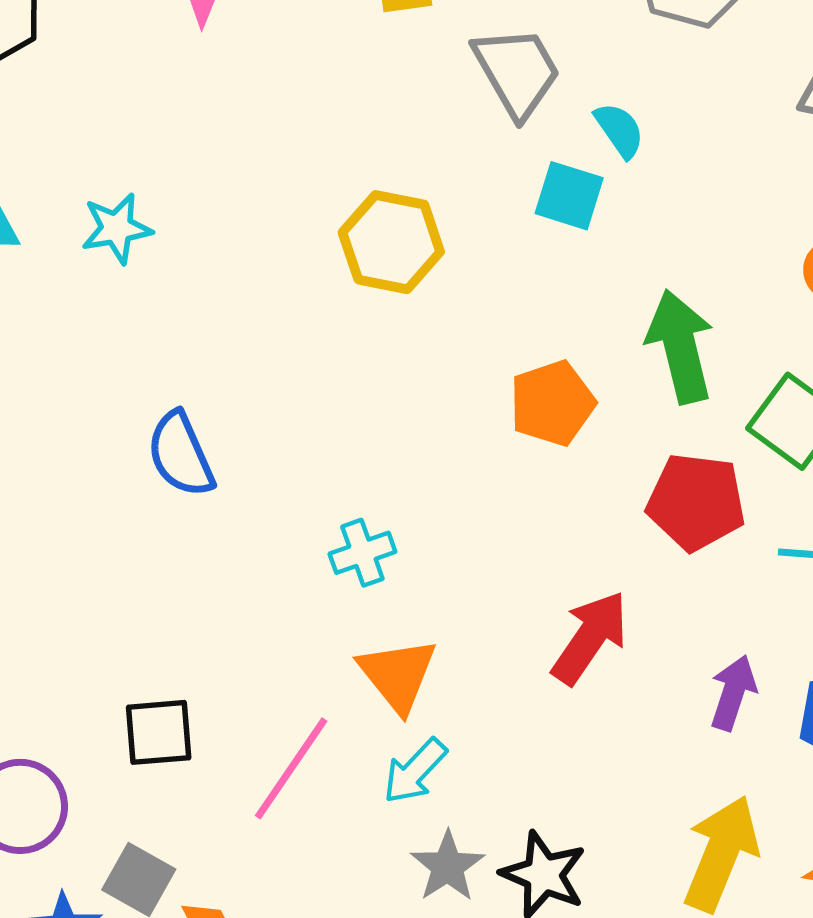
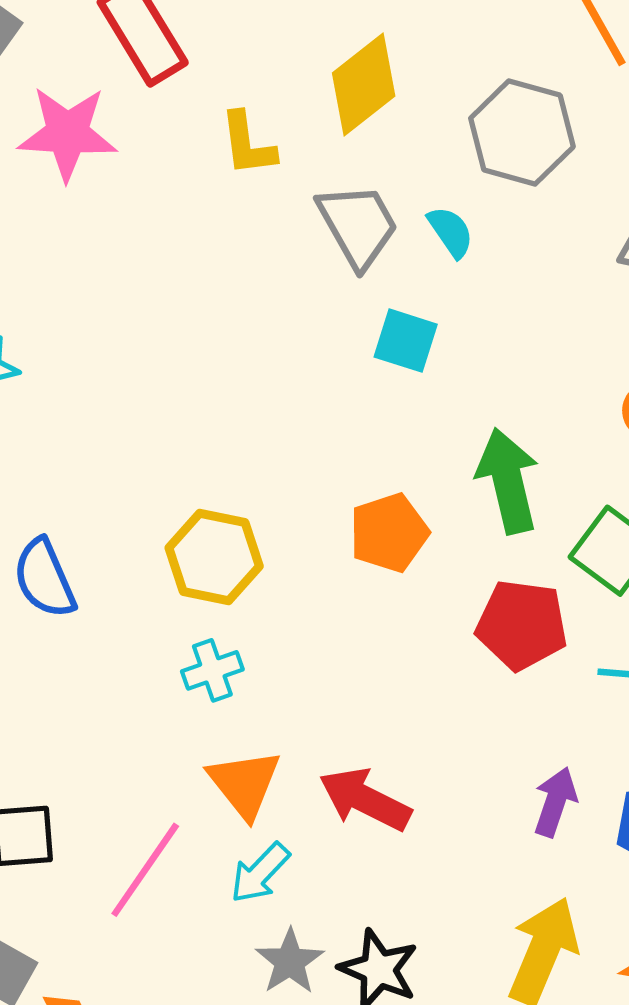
cyan semicircle: (619, 130) -> (451, 232), moved
yellow hexagon: (391, 242) -> (214, 557), moved
red arrow: (590, 638) -> (365, 799), moved, turned -98

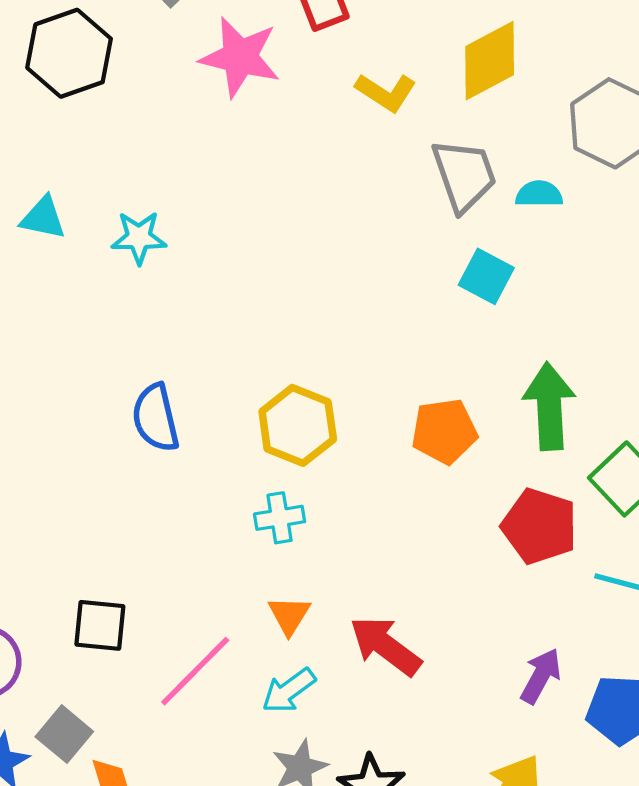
yellow L-shape: (248, 144) -> (386, 92), turned -60
cyan semicircle: (451, 232) -> (539, 194), turned -66
orange triangle: (244, 784) -> (289, 615), size x0.7

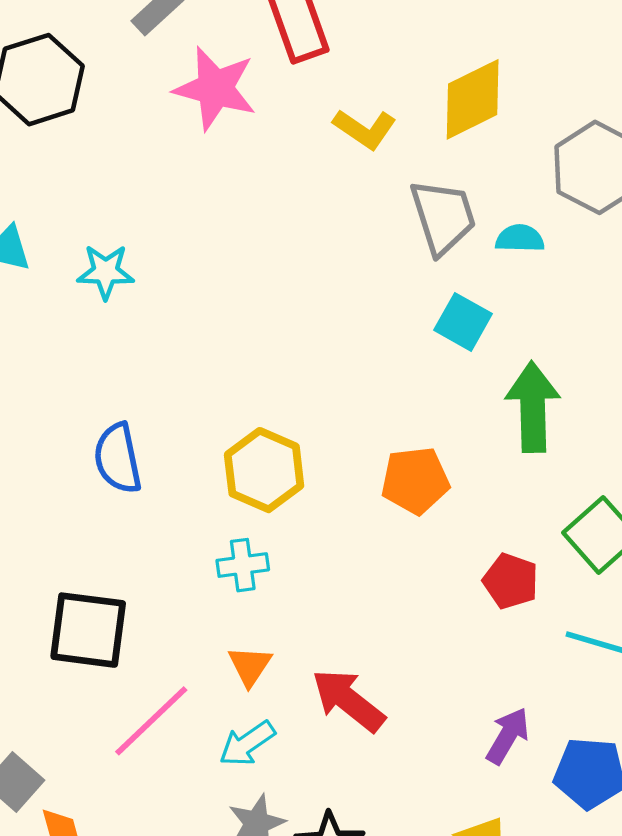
green arrow: (549, 406) -> (533, 407), moved
red pentagon: (539, 526) -> (511, 581), size x0.7
black square: (100, 625) -> (88, 630), moved, size x1.4

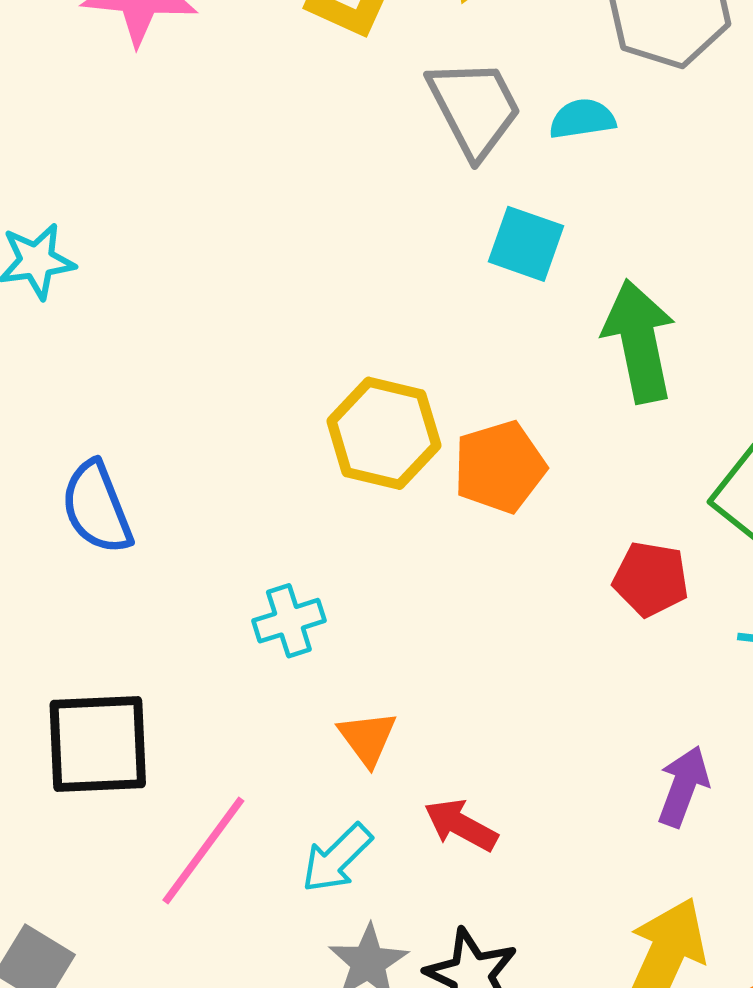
yellow hexagon: (264, 470) -> (384, 433), moved
orange triangle: (250, 666) -> (367, 738), moved
red arrow: (348, 700) -> (461, 825), moved, size x0.7

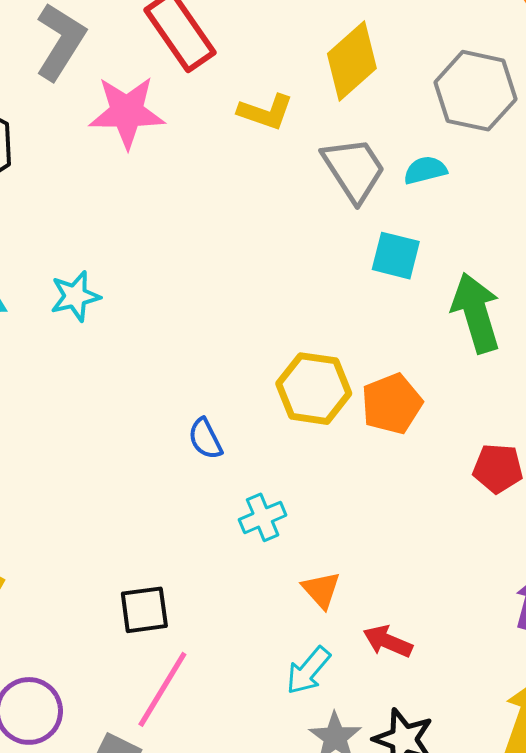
blue semicircle: (97, 508) -> (205, 439), moved, size x0.7
black square: (98, 744) -> (144, 610), size x0.7
pink line: (203, 850) -> (162, 689), moved

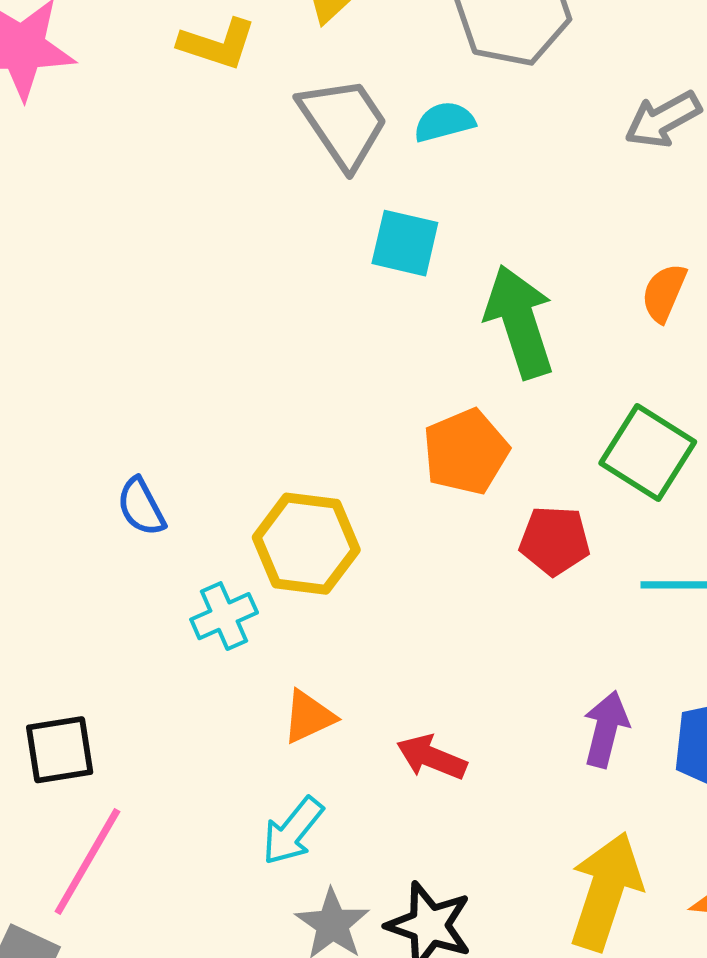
yellow hexagon: (314, 389) -> (306, 544), moved
orange pentagon: (392, 404) -> (466, 452), moved
orange triangle: (321, 590) -> (309, 717), turned 48
red arrow: (388, 641) -> (432, 757), moved

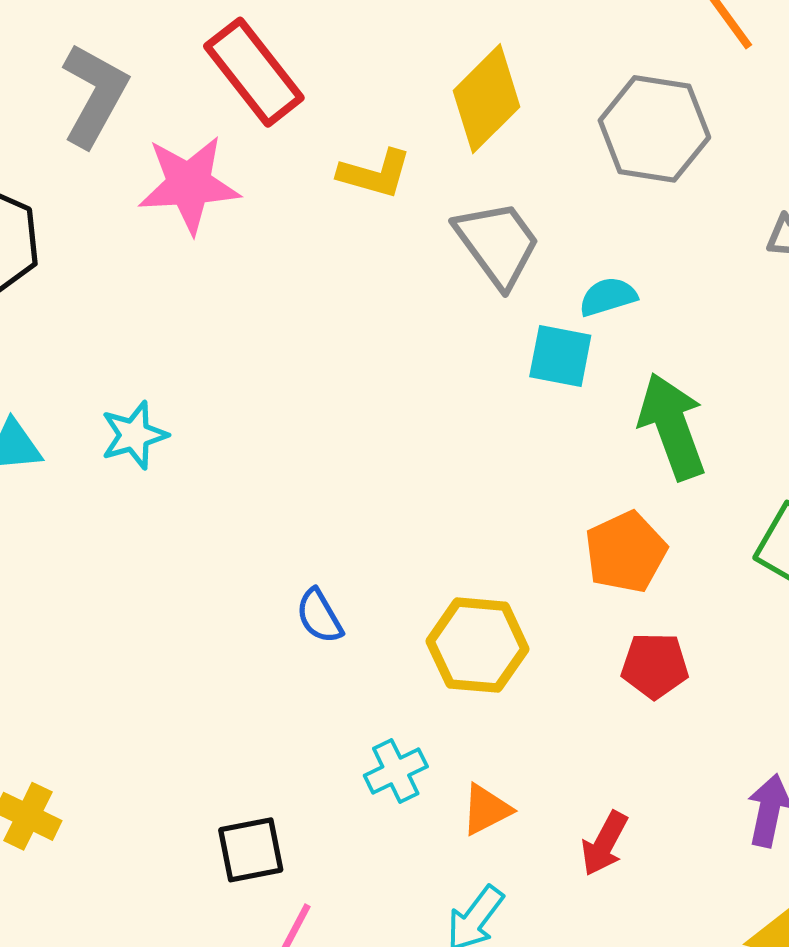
cyan semicircle: (444, 122) -> (608, 297), moved
red pentagon: (555, 541) -> (655, 666), moved
cyan cross: (224, 616) -> (396, 771), moved
red arrow: (432, 757) -> (604, 844), turned -82

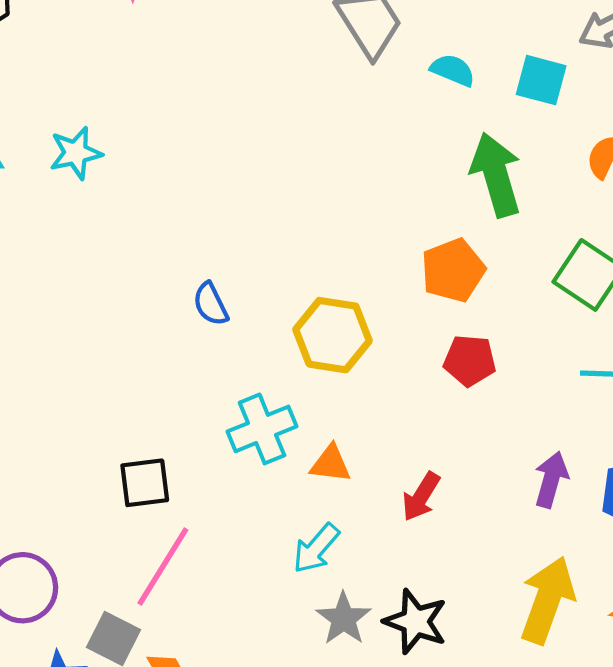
cyan semicircle: (608, 297) -> (453, 70), turned 36
cyan square: (560, 356) -> (541, 80), moved
cyan cross: (396, 771) -> (262, 429), size x1.4
orange triangle: (486, 809) -> (331, 464), turned 30

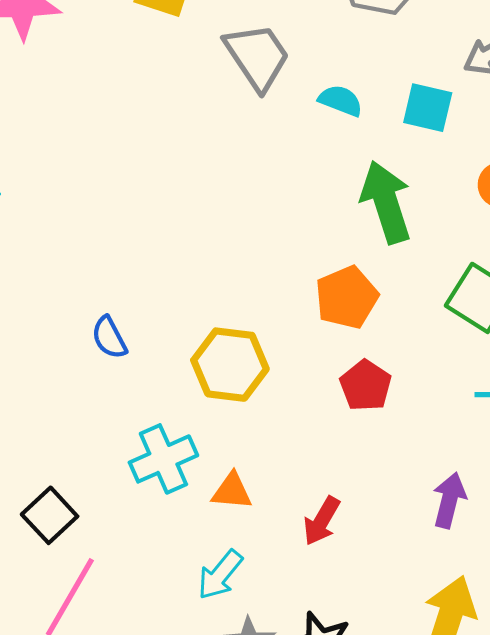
red pentagon: (470, 361) -> (366, 386), turned 30
black square: (145, 483) -> (50, 515), turned -34

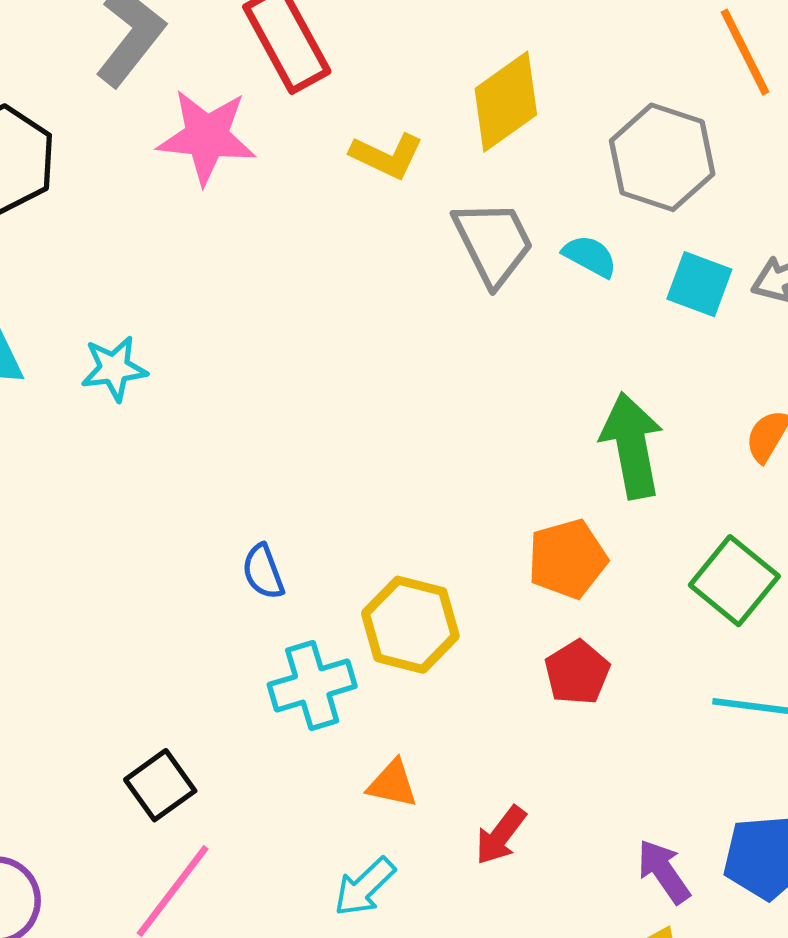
cyan semicircle: (341, 101) -> (590, 256), moved
cyan square: (428, 108) -> (699, 284), moved
cyan cross: (163, 459) -> (312, 685), moved
purple arrow: (449, 500) -> (664, 871), moved, turned -56

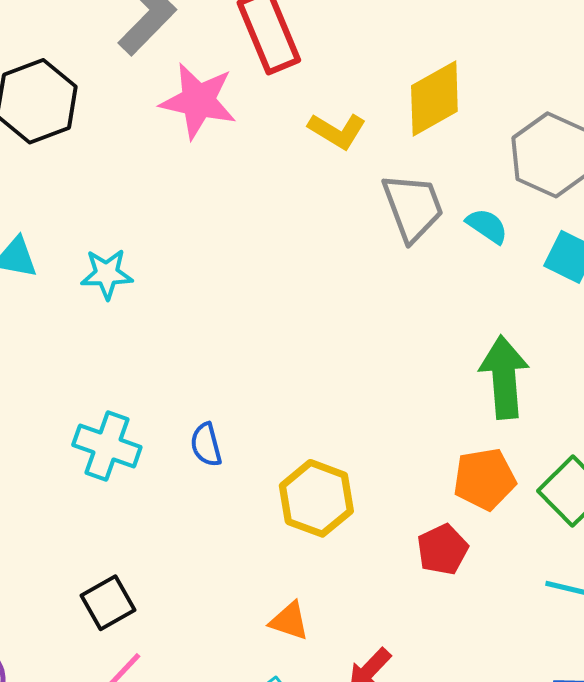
orange pentagon: (567, 559) -> (484, 479), moved
cyan cross: (312, 685) -> (107, 446), moved, turned 30

